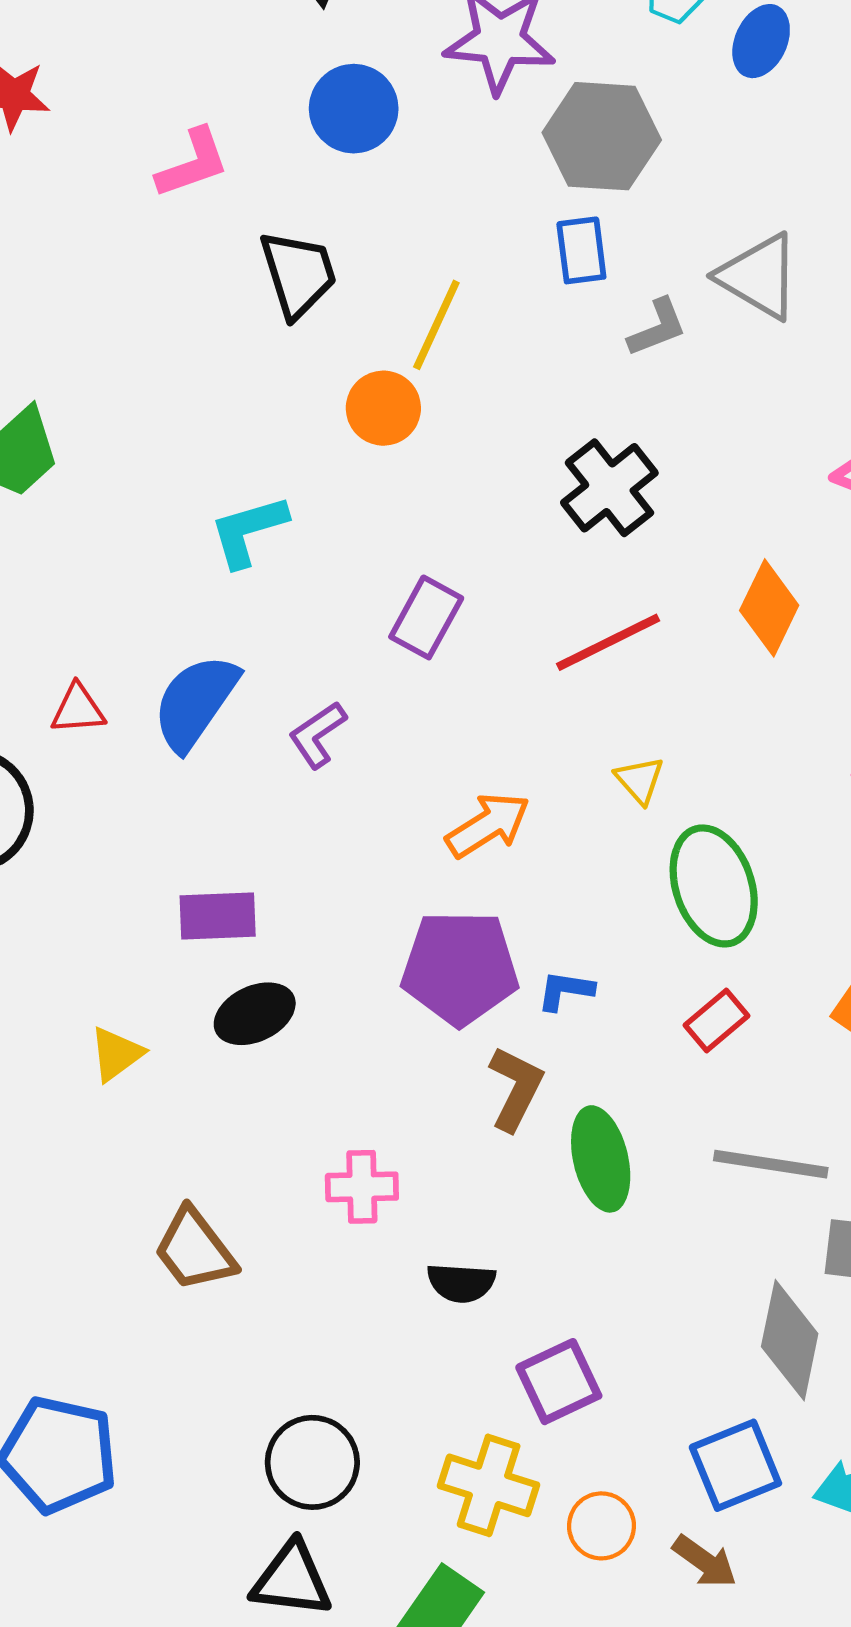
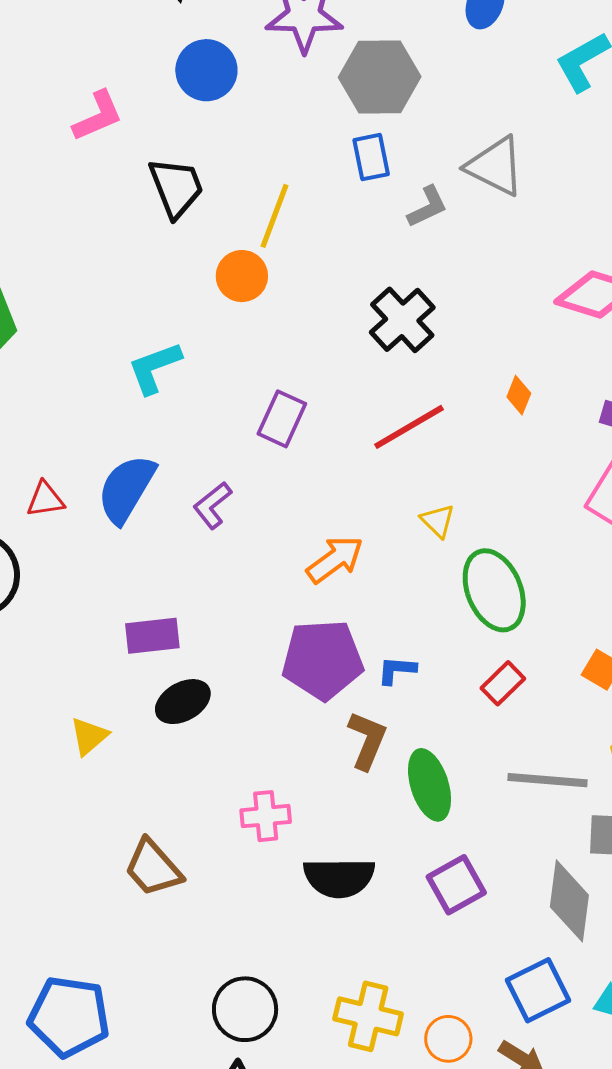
orange diamond: (769, 608) -> (519, 395), size x0.6
black semicircle: (461, 1283) -> (339, 878), size x1.5
purple square: (559, 1382) -> (456, 885), moved

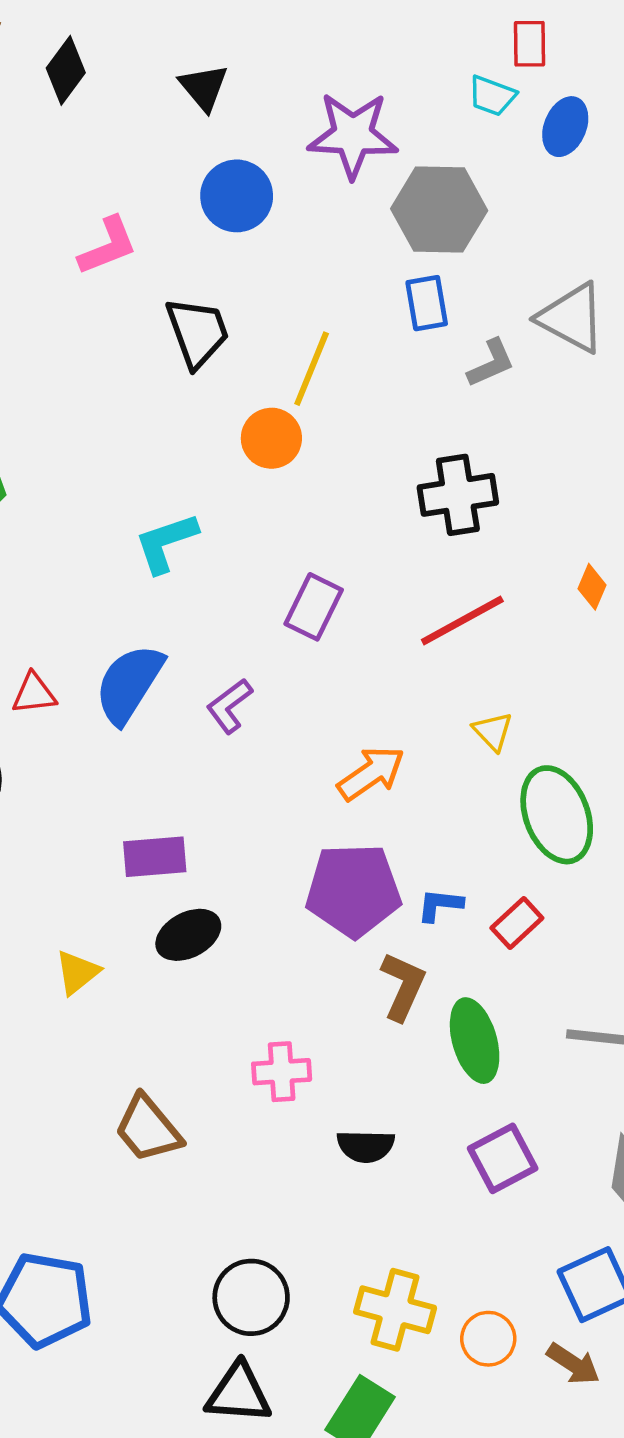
black cross: (402, 320) -> (458, 495), turned 32
red rectangle: (503, 683) -> (517, 923), moved
black semicircle: (339, 878) -> (366, 1146), size x0.7

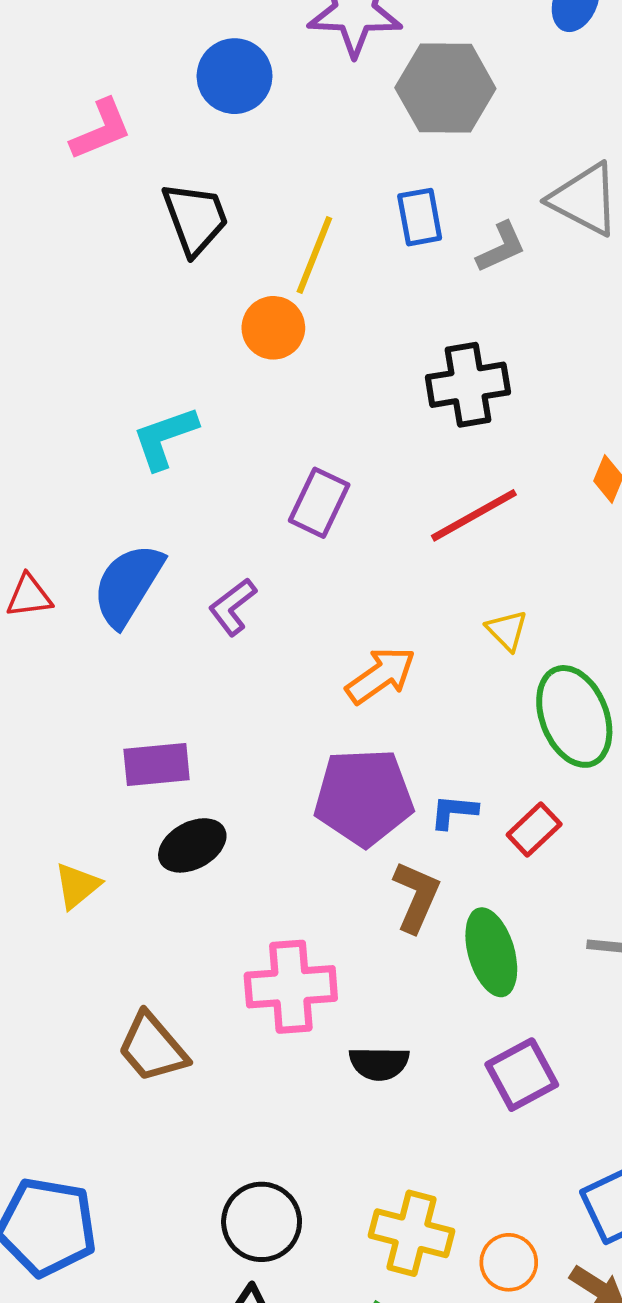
blue rectangle: (427, 303) -> (420, 217), moved
pink cross: (282, 1072) -> (291, 987), size x1.5

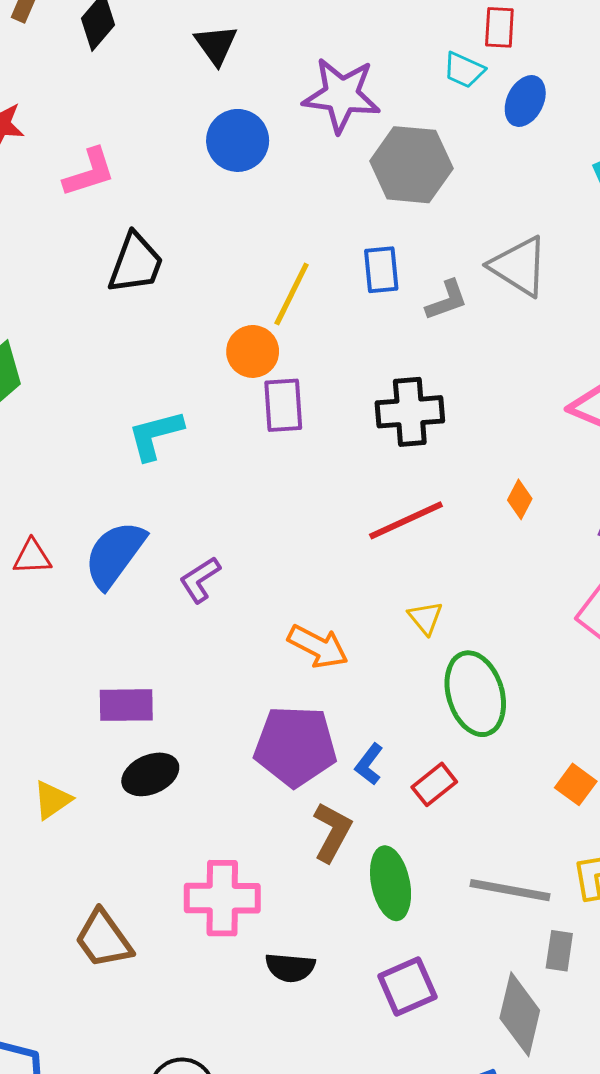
pink L-shape: (101, 130) -> (89, 172), moved
black trapezoid: (195, 218) -> (136, 263), moved, turned 36
purple rectangle: (319, 503) -> (283, 405), moved, turned -34
orange arrow: (381, 675) -> (318, 646), turned 58
blue L-shape: (454, 812) -> (369, 764), turned -63

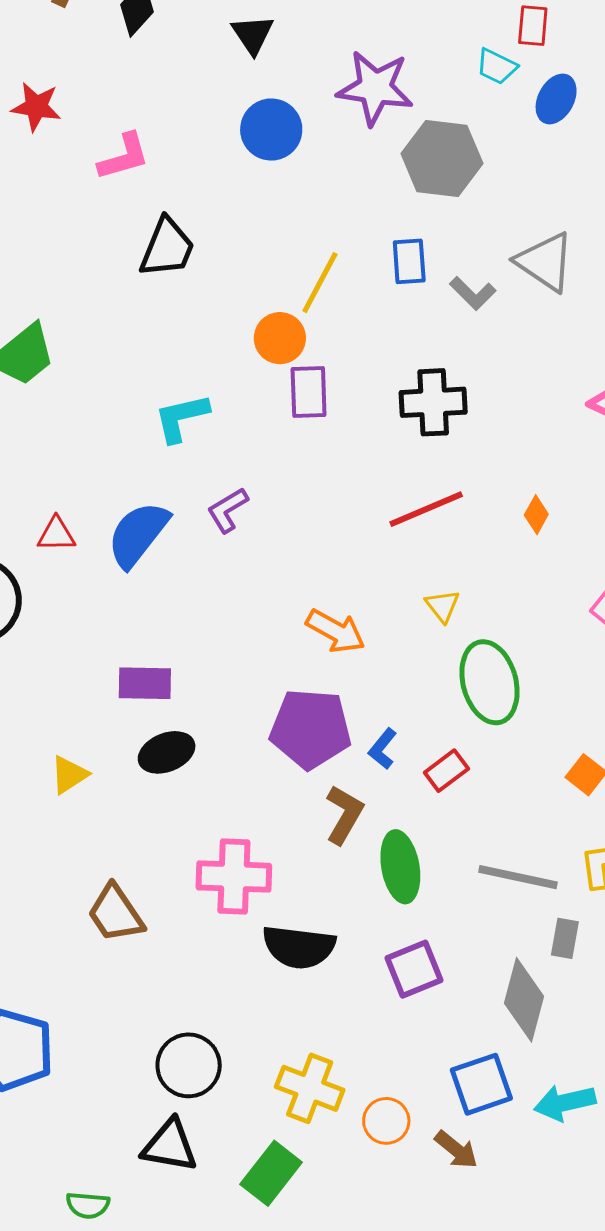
gray L-shape: (447, 300) -> (473, 293), turned 63
orange diamond: (520, 499) -> (536, 515), moved
purple L-shape: (200, 580) -> (228, 510), moved
black semicircle: (290, 968) -> (299, 947), size x1.5

